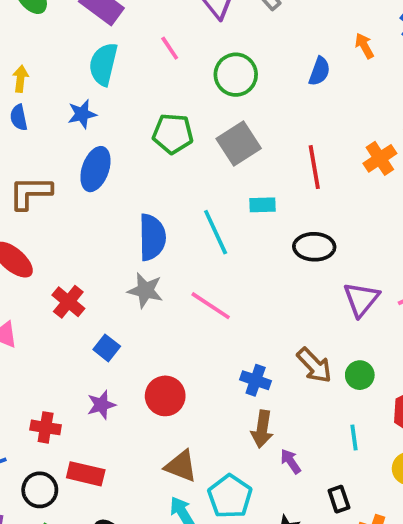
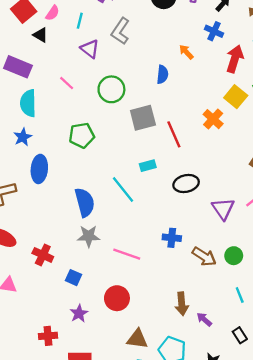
gray square: (239, 143) -> (143, 118), moved, turned 32
pink line: (211, 306) -> (127, 254), moved
blue cross: (256, 380) -> (172, 238), moved

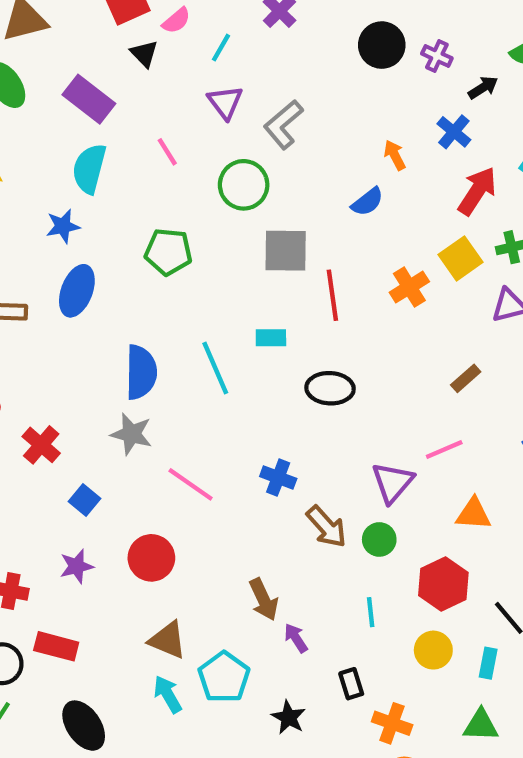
gray L-shape: (120, 31) -> (283, 124), moved
blue semicircle: (162, 75) -> (367, 202), moved, turned 30
purple triangle: (223, 209) -> (393, 482), moved
brown arrow: (182, 304) -> (264, 599), turned -35

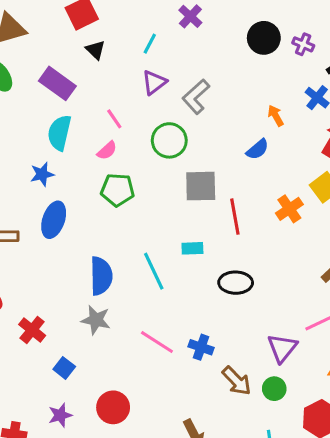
pink semicircle: (176, 21) -> (107, 151), moved
purple triangle: (225, 102) -> (154, 82), turned 32
pink line: (191, 484) -> (157, 342), moved

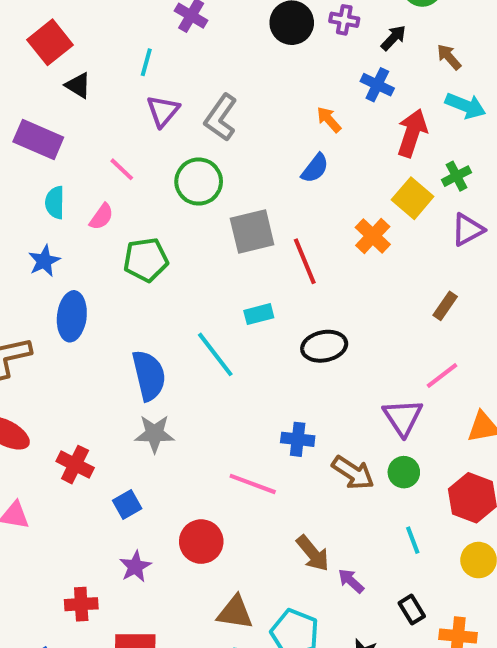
cyan semicircle: (59, 133) -> (55, 203), size x0.7
pink semicircle: (107, 151) -> (101, 217), moved
pink line: (157, 342) -> (253, 484), moved
blue square: (64, 368) -> (127, 504), turned 35

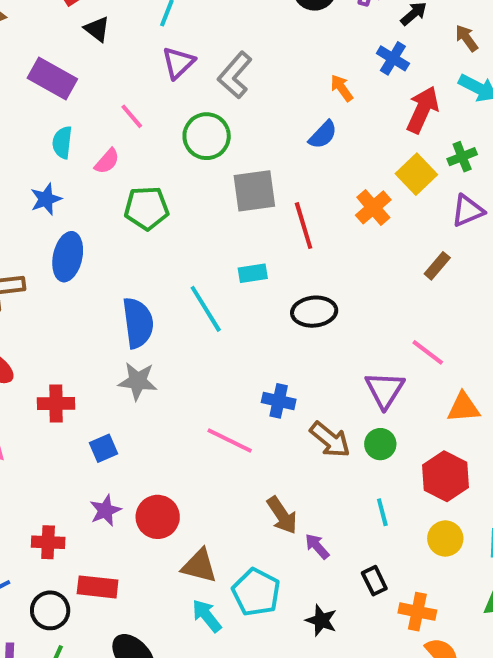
brown rectangle: (445, 306) -> (437, 266), moved
pink line: (442, 375) -> (428, 352), turned 69
red cross: (75, 465) -> (56, 404), turned -33
red circle: (201, 542) -> (158, 517), moved

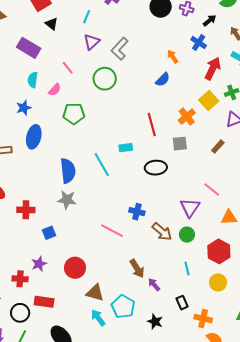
gray square: (254, 191) -> (180, 144), moved, size x0.7
purple star: (105, 510) -> (39, 264), moved

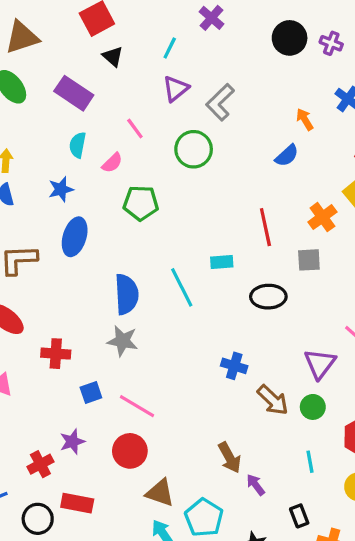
pink line: (112, 231) -> (137, 406), moved
red cross: (20, 279) -> (40, 464), turned -35

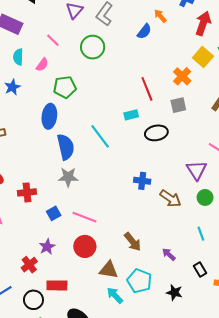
blue semicircle: (287, 156) -> (144, 31), moved
blue ellipse: (75, 237) -> (49, 116), moved
cyan rectangle: (222, 262) -> (131, 115), moved
green circle: (313, 407) -> (205, 197), moved
brown arrow: (230, 458) -> (133, 242), moved

